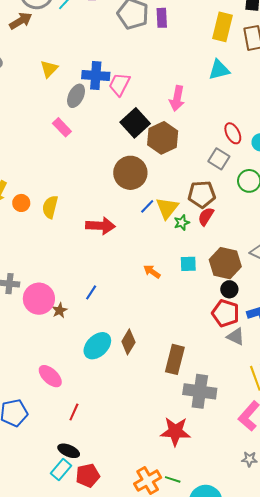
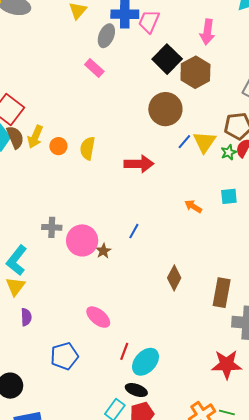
green star: (182, 223) -> (229, 152), moved
cyan ellipse: (97, 346) -> (146, 362), moved
black ellipse: (69, 451) -> (136, 390), moved

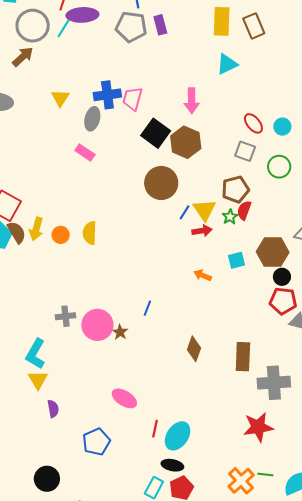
red arrow: (139, 164) -> (202, 231), moved, size x0.7

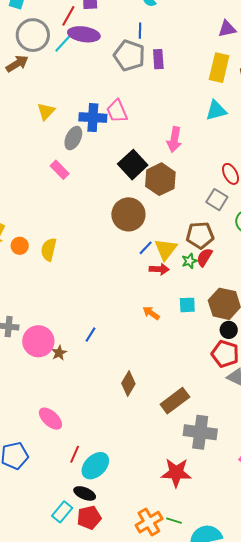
pink trapezoid: (132, 99) -> (117, 111), moved, turned -50
brown rectangle: (243, 357) -> (175, 401), turned 40

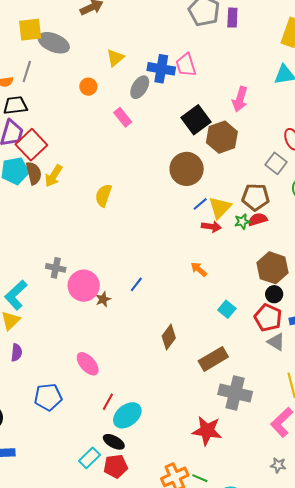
orange circle: (20, 246) -> (88, 87), moved
red semicircle: (204, 257) -> (258, 219), turned 36
cyan square: (187, 305) -> (227, 309), moved, turned 36

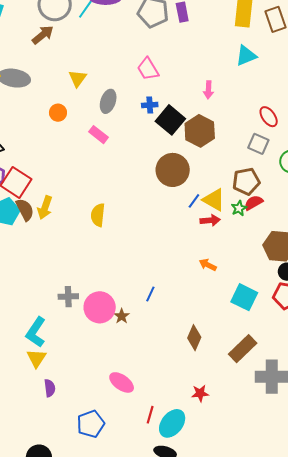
blue cross: (161, 69) -> (150, 105), moved, size x0.6
pink arrow: (240, 99) -> (208, 90), size x0.7
yellow triangle: (220, 208) -> (214, 200), turned -30
cyan square: (227, 309) -> (244, 297), size x1.5
red star: (207, 431) -> (200, 393), moved, size x0.6

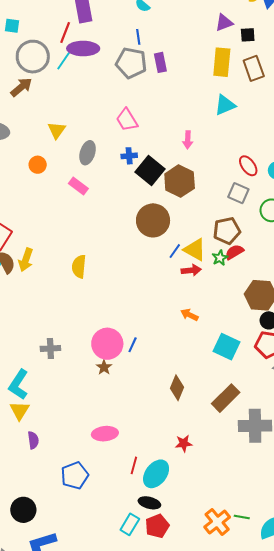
pink circle: (100, 307) -> (107, 344), moved
pink ellipse: (122, 382) -> (105, 434), turned -40

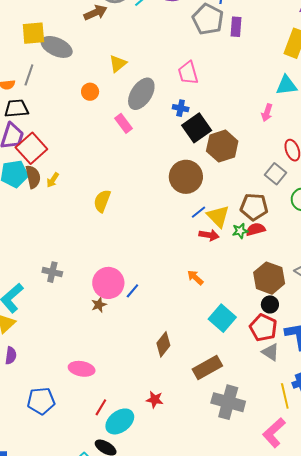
pink arrow: (188, 140) -> (267, 113), moved
gray ellipse: (88, 153) -> (141, 94), size x1.4
yellow arrow: (26, 260) -> (53, 180), size x0.7

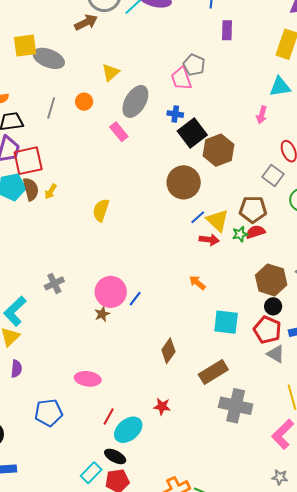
gray pentagon: (208, 19) -> (194, 65), moved, size x0.7
gray line: (29, 75) -> (51, 108), moved
red square: (31, 148) -> (28, 161), turned 32
gray cross: (52, 272) -> (54, 283), turned -36
cyan square: (222, 318) -> (226, 322), turned -32

